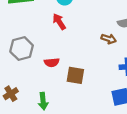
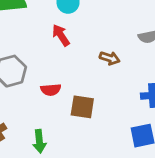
brown arrow: (109, 39) -> (110, 58), moved

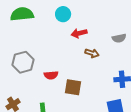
red arrow: (61, 35) -> (79, 33), moved, turned -70

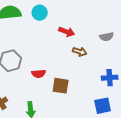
cyan circle: (63, 14) -> (40, 13), moved
red arrow: (79, 33) -> (67, 32), turned -147

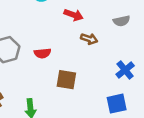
red semicircle: (39, 74) -> (42, 53), moved
blue cross: (110, 78) -> (125, 70), turned -35

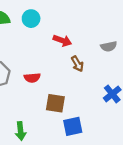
brown arrow: (89, 39) -> (77, 64), turned 42
blue square: (117, 104) -> (73, 126), moved

